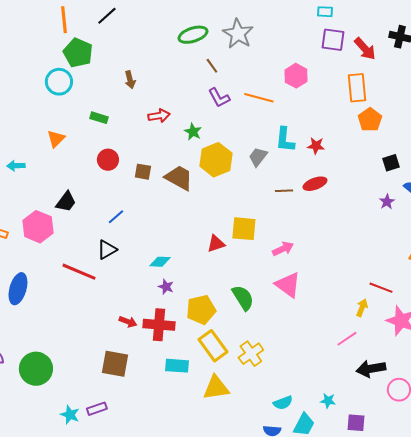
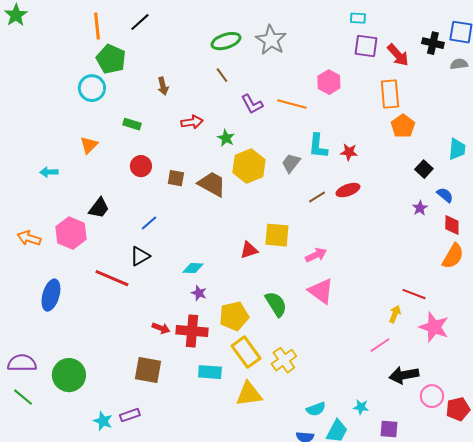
brown line: (212, 66) -> (222, 75), moved
black square: (391, 163) -> (424, 169), turned -30
brown line: (284, 191) -> (317, 197), turned -30

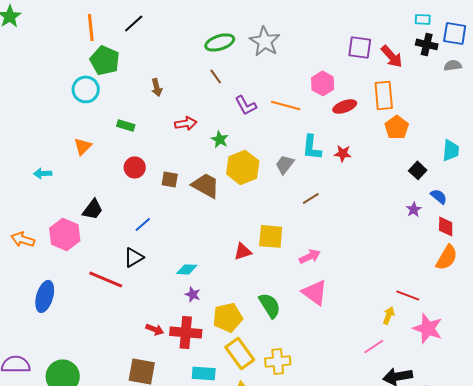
cyan rectangle: (358, 18) -> (423, 19), moved
red ellipse: (348, 190) -> (345, 106), moved
yellow cross: (284, 360) -> (278, 361), turned 30

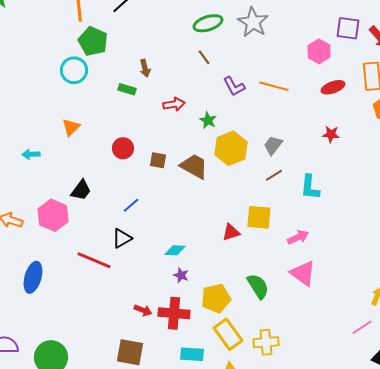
pink hexagon: (323, 83) -> (319, 51), moved
green rectangle: (126, 125) -> (127, 89), moved
cyan L-shape: (312, 147) -> (310, 187), moved
brown line: (311, 198) -> (274, 175), moved

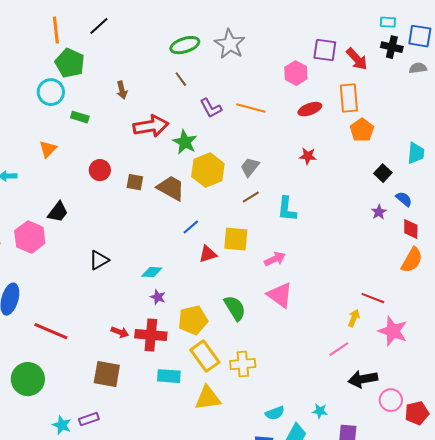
green rectangle: (127, 89) -> (80, 117), moved
red arrow: (174, 104) -> (151, 126), size x1.6
green star: (208, 120) -> (185, 142), size x1.4
blue line: (131, 205) -> (191, 227), moved
red line: (94, 260) -> (51, 331), moved

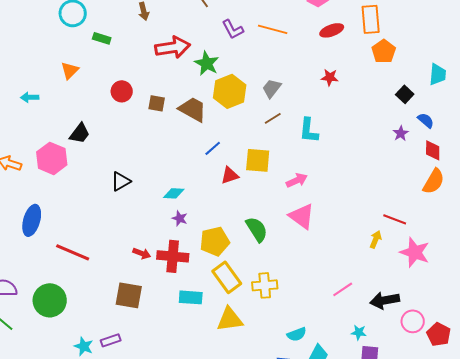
pink line: (339, 349) -> (343, 289), moved
cyan star: (320, 411) -> (359, 332), moved
red pentagon: (417, 413) -> (439, 334), turned -30

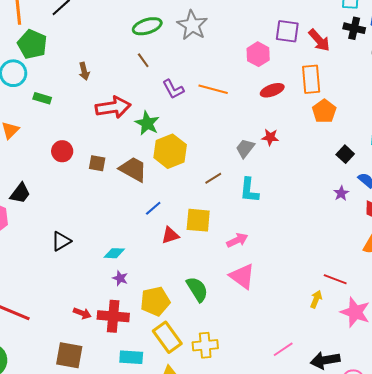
gray trapezoid: (272, 88) -> (245, 148), moved

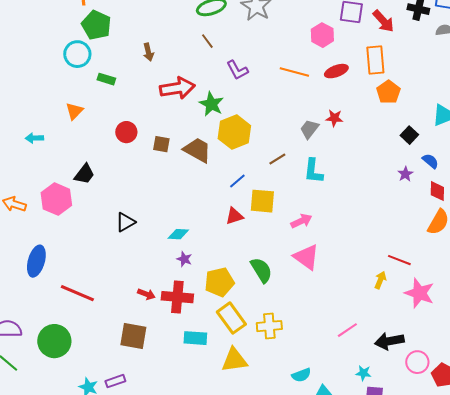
orange line: (213, 89) -> (294, 72), moved
blue line: (153, 208) -> (237, 181), moved

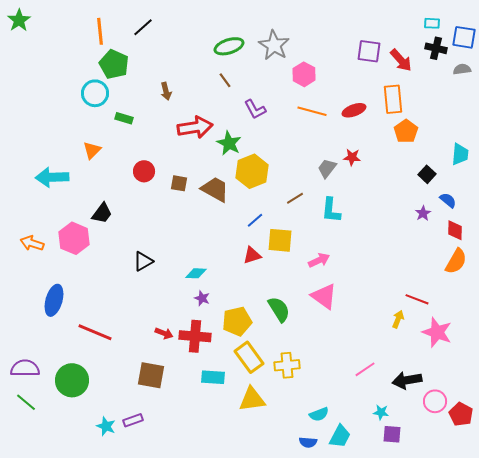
pink hexagon: (322, 35) -> (304, 74), moved
cyan arrow: (34, 138) -> (52, 177), size x1.8

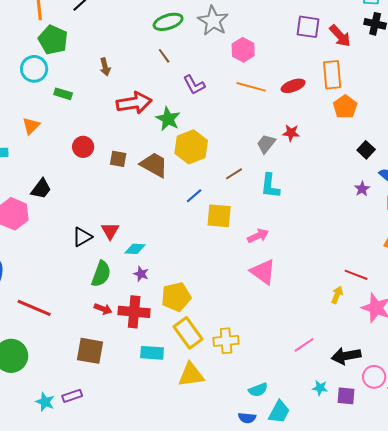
red triangle: (252, 255) -> (110, 231), moved, turned -42
green semicircle: (279, 309) -> (101, 274), moved, turned 52
purple square: (392, 434) -> (346, 396), moved

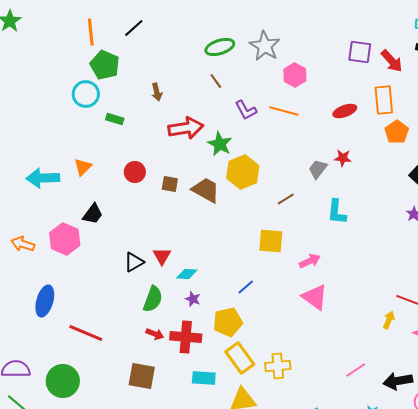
orange line: (251, 87) -> (284, 111), moved
orange triangle: (31, 126) -> (83, 167), moved
cyan L-shape: (270, 186) -> (337, 212), moved
blue line: (194, 196) -> (246, 287), moved

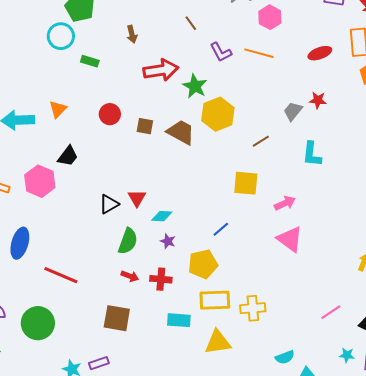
red cross: (186, 337) -> (161, 279), size x0.7
yellow rectangle: (240, 358) -> (215, 300), turned -56

